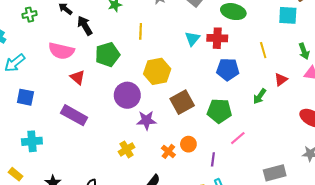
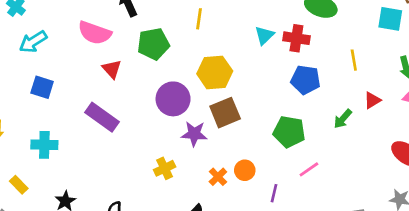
brown square: (182, 102) -> (225, 113), moved

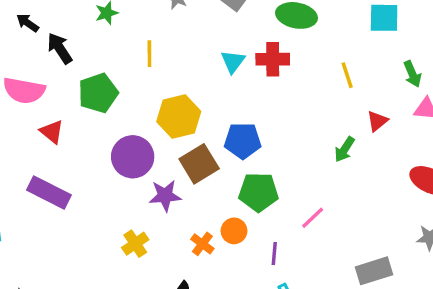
blue pentagon: (306, 80) -> (243, 141), moved
green pentagon: (289, 132) -> (259, 192), moved

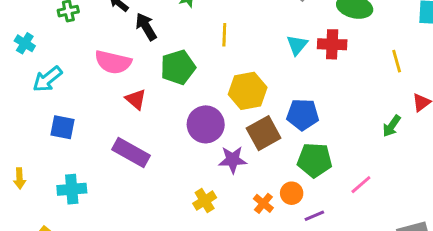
purple line: (274, 254) -> (314, 216), moved, turned 60

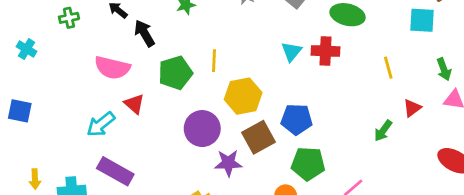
yellow line: (224, 35) -> (214, 61), moved
cyan arrow: (47, 79) -> (101, 124), moved
blue square: (63, 127) -> (20, 111), moved
purple rectangle: (131, 152) -> (115, 171), moved
yellow arrow: (20, 178) -> (35, 179), moved

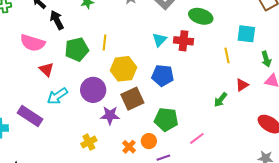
cyan square: (422, 20) -> (246, 34), moved
blue pentagon: (297, 119) -> (163, 76), moved
cyan arrow: (101, 124) -> (57, 96), moved

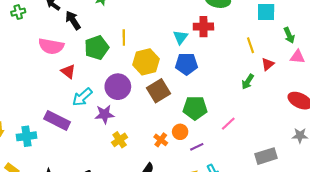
cyan triangle: (160, 40) -> (180, 37), moved
yellow line: (227, 55) -> (250, 45), moved
purple star: (110, 115) -> (104, 114), moved

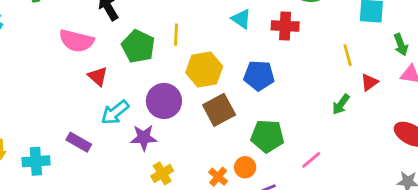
cyan triangle: (180, 37) -> (241, 19), moved, turned -35
green pentagon: (97, 48) -> (138, 46), turned -30
purple rectangle: (57, 120) -> (79, 142), size x0.7

